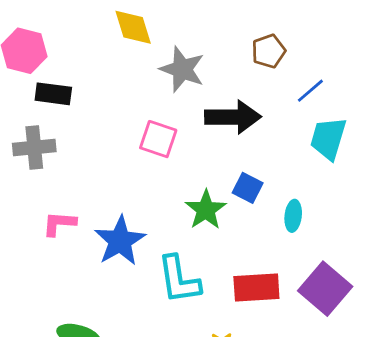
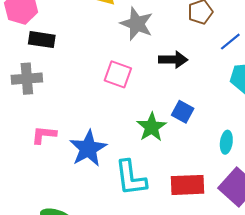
black arrow: (233, 117) -> (173, 60), size x0.7
cyan ellipse: (293, 216) -> (226, 142), moved

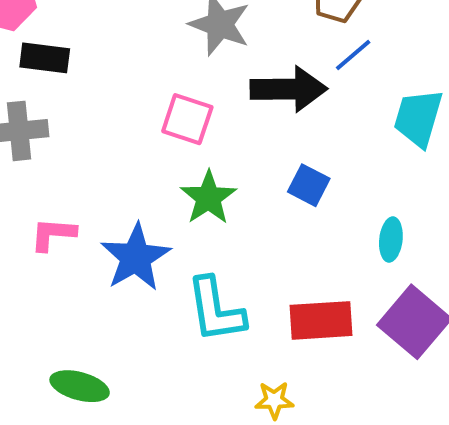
blue line: (230, 42) -> (353, 55), moved
black arrow: (173, 60) -> (289, 89), size x1.4
green star: (152, 127) -> (208, 198), moved

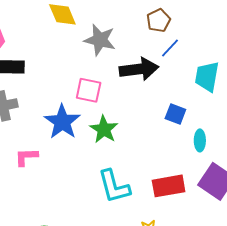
blue square: (309, 185) -> (175, 114), moved
blue star: (136, 257) -> (62, 122), moved

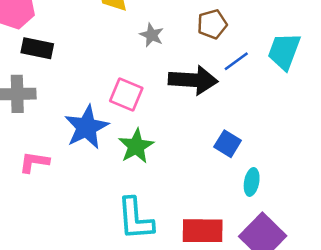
brown pentagon: (159, 20) -> (212, 24), moved
gray star: (100, 40) -> (152, 35), size x0.6
cyan trapezoid: (207, 77) -> (284, 51), moved

